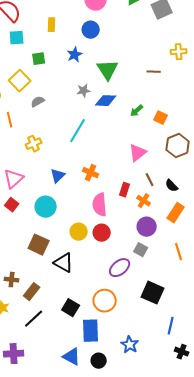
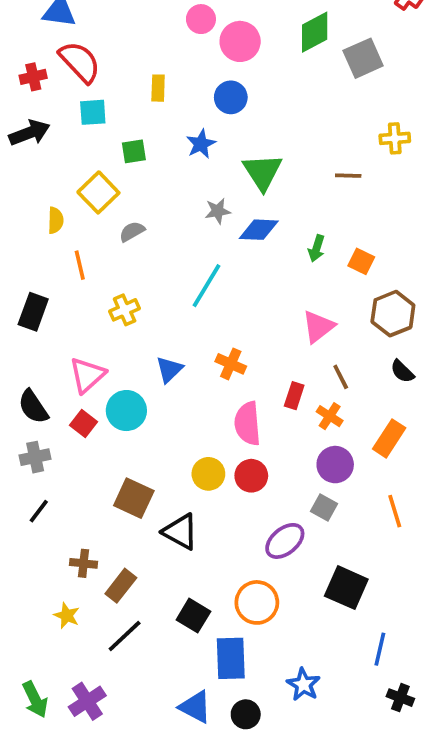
green arrow: (137, 111) -> (316, 248), turned -32
black semicircle: (172, 186) -> (402, 371), moved
cyan circle: (46, 207) -> (126, 411), moved
purple cross: (14, 354) -> (87, 701), turned -30

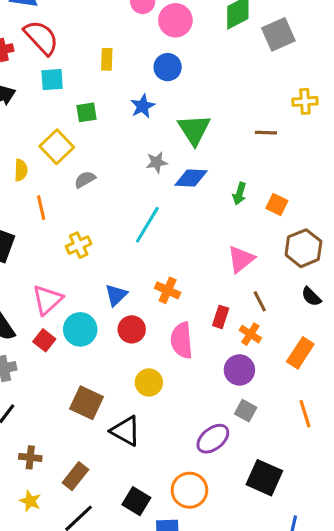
purple circle: (335, 465) -> (239, 370), moved
red circle: (251, 476) -> (132, 329), moved
brown cross: (84, 563) -> (30, 457), moved

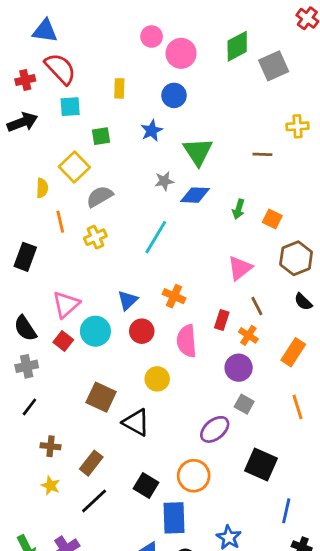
gray semicircle: (85, 180) -> (100, 196), size x1.4
yellow cross: (79, 245) -> (95, 237), moved

